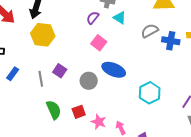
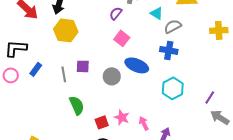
cyan triangle: (120, 18) -> (157, 13), moved
blue cross: (171, 41) -> (169, 50), moved
purple square: (60, 71) -> (83, 66), turned -32
red square: (79, 112) -> (102, 122), moved

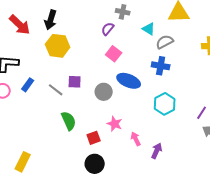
gray line: (64, 74) -> (56, 90), turned -42
pink star: (122, 117) -> (115, 124), moved

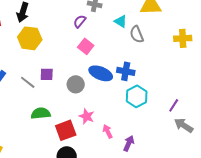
gray semicircle: (165, 42) -> (137, 34), turned -84
blue cross: (161, 66) -> (126, 71), moved
green semicircle: (69, 121) -> (41, 113), turned -72
red square: (94, 138) -> (66, 130), size x1.5

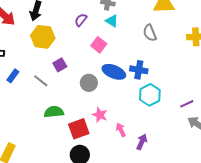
purple semicircle: (80, 21) -> (81, 20), moved
cyan triangle: (121, 21) -> (112, 21), moved
purple square: (47, 74) -> (60, 65), moved, turned -32
purple line: (174, 105) -> (187, 104), turned 32

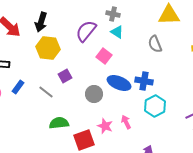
purple semicircle: (81, 20) -> (86, 31), size x1.6
pink arrow: (121, 130) -> (126, 122), moved

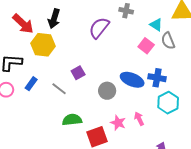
cyan triangle: (117, 32) -> (156, 25), moved
yellow hexagon: (48, 48) -> (43, 45), moved
pink square: (104, 56) -> (146, 46), moved

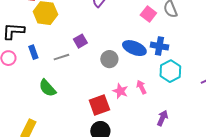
blue rectangle: (31, 84) -> (33, 52), turned -56
gray line: (59, 89) -> (61, 57), turned -56
green semicircle: (72, 120) -> (47, 88), moved, turned -126

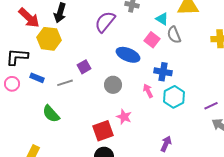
blue ellipse: (134, 48) -> (128, 55), moved
blue rectangle: (33, 52) -> (37, 78), turned -48
pink arrow: (141, 87) -> (148, 91), moved

